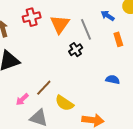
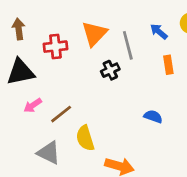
red cross: (32, 17) -> (55, 47), moved
pink arrow: (22, 99) -> (33, 105), moved
yellow semicircle: (64, 103) -> (85, 138), turned 30

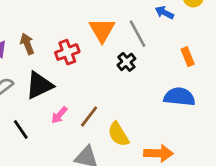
orange rectangle: (168, 65) -> (188, 57), moved
blue semicircle: (153, 117) -> (179, 97), size x1.6

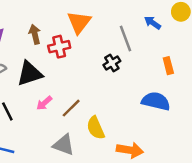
orange triangle: (102, 30) -> (79, 22), moved
brown arrow: (27, 44) -> (35, 34), moved

